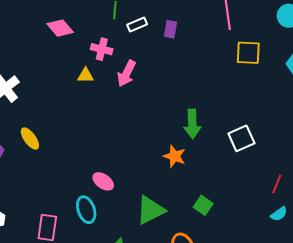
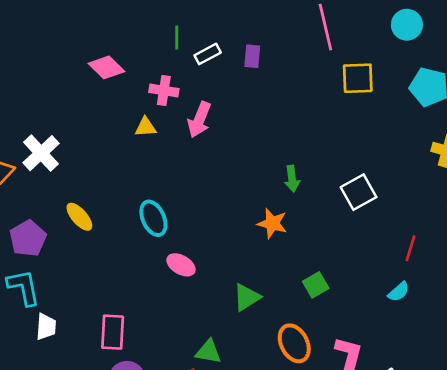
green arrow: (192, 124) -> (292, 179), size x0.7
green square: (203, 205) -> (316, 285), turned 30
cyan ellipse: (86, 210) -> (153, 218), moved
green triangle: (150, 210) -> (247, 297), size x0.7
cyan semicircle: (279, 214) -> (399, 292), moved

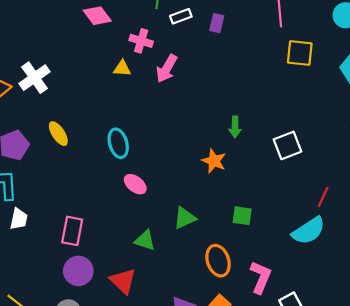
green square: (316, 285) -> (242, 216), turned 30
cyan semicircle: (399, 292) -> (309, 231), size x1.8
green triangle: (208, 352) -> (145, 240), moved

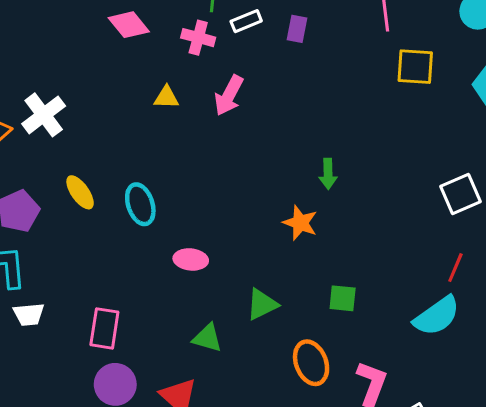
pink cross: (141, 41) -> (198, 38), moved
cyan ellipse: (118, 143) -> (140, 204), moved
white square: (287, 145) -> (460, 194), moved
pink ellipse: (135, 184) -> (191, 259), turned -30
white trapezoid: (19, 219) -> (29, 314), turned 75

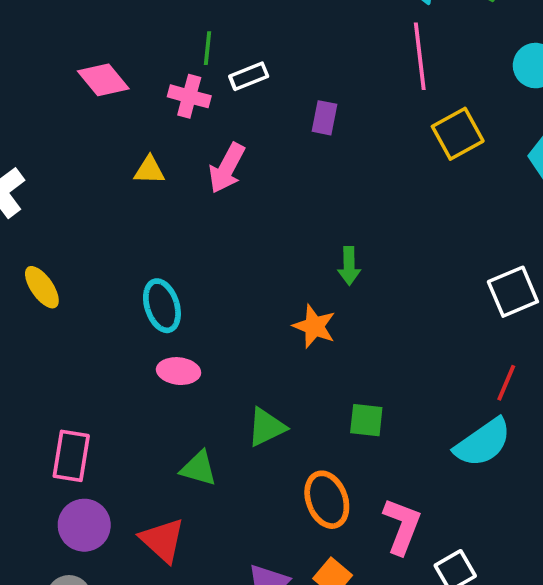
purple rectangle: (297, 29) -> (325, 118), moved
yellow square: (415, 67) -> (458, 134), turned -33
cyan ellipse: (140, 204) -> (162, 306), moved

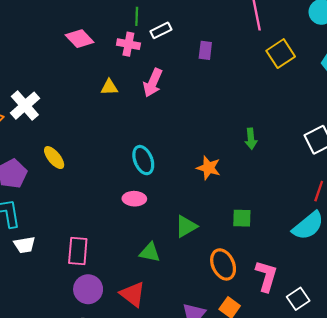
green arrow: (349, 266) -> (251, 139), moved
cyan ellipse: (162, 306) -> (143, 160), moved

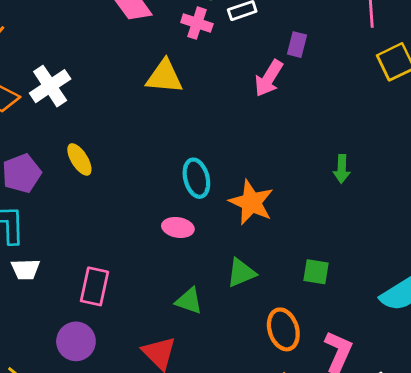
pink arrow: (153, 83) -> (269, 78), moved
yellow triangle: (109, 87) -> (164, 77), size x1.6
orange star: (209, 168) -> (251, 202), moved, size x1.4
purple circle: (88, 289) -> (76, 341), moved

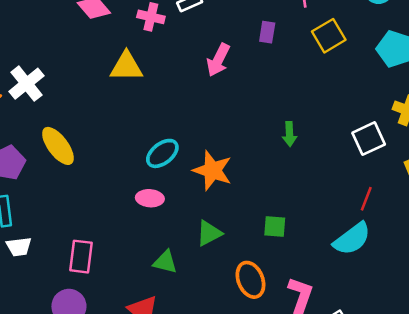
purple rectangle: (297, 45) -> (267, 32), moved
yellow ellipse: (79, 159) -> (58, 146), size x1.4
cyan ellipse: (196, 178) -> (162, 153), turned 72

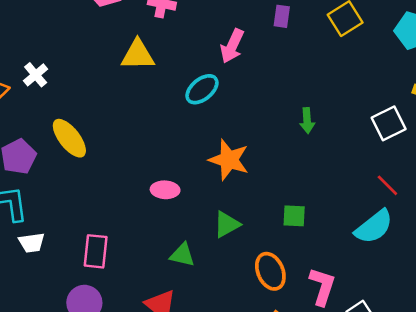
white cross: (26, 84) -> (36, 75), size x0.7
cyan ellipse: (162, 153) -> (202, 89), moved
red line: (366, 199) -> (387, 185), turned -65

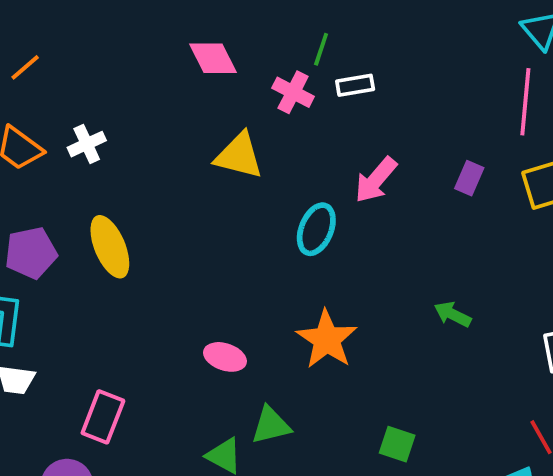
purple rectangle: (282, 16) -> (469, 178), moved
cyan ellipse: (202, 89) -> (316, 229), turned -44
green arrow: (307, 121) -> (453, 314), turned 105
green triangle: (227, 224) -> (271, 425), moved

